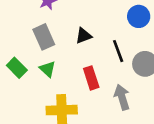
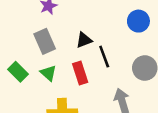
black line: (118, 51) -> (104, 57), moved
red rectangle: (91, 78) -> (80, 73), moved

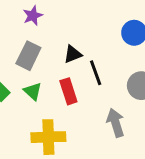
gray rectangle: (45, 41) -> (28, 56), turned 50

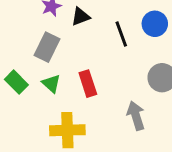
black triangle: (73, 54) -> (80, 16), moved
black line: (96, 73) -> (121, 34), moved

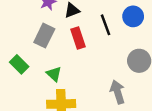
green triangle: (51, 84) -> (54, 74), moved
red rectangle: (88, 84) -> (78, 38), moved

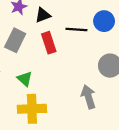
black line: (106, 25) -> (76, 30), turned -66

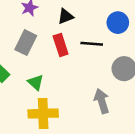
black triangle: (43, 15) -> (66, 16), moved
black line: (76, 30) -> (92, 44), moved

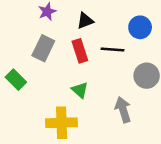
green triangle: (36, 82) -> (80, 90), moved

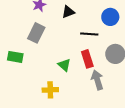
red rectangle: (80, 51) -> (87, 59), moved
green rectangle: (16, 80) -> (15, 57), turned -35
yellow cross: (62, 123) -> (50, 90), size x0.7

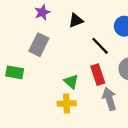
black line: (89, 34) -> (100, 46), turned 42
yellow cross: (50, 90) -> (67, 104), moved

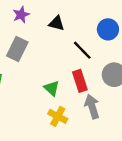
black triangle: (76, 20) -> (57, 23), turned 35
yellow cross: (67, 104) -> (58, 116), moved, turned 30

